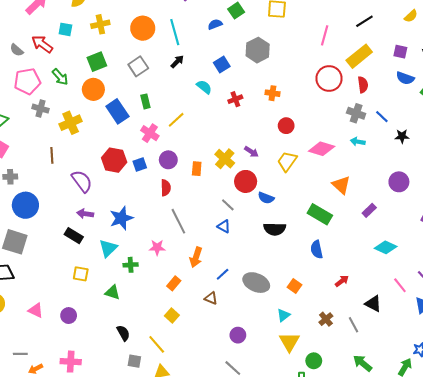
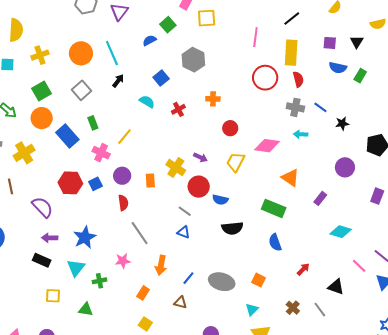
yellow rectangle: (359, 56) -> (291, 53), turned -40

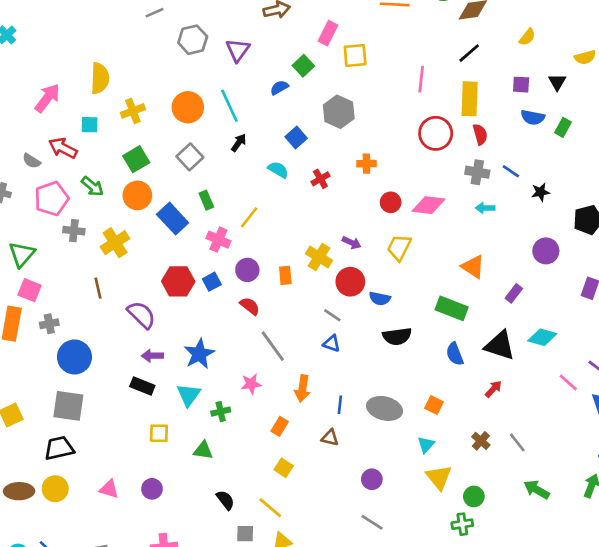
pink diamond: (267, 146) -> (428, 205), moved
red semicircle: (123, 203) -> (250, 306), turned -42
blue line: (188, 278) -> (340, 405), turned -32
black triangle: (336, 287) -> (500, 345), moved, size x1.4

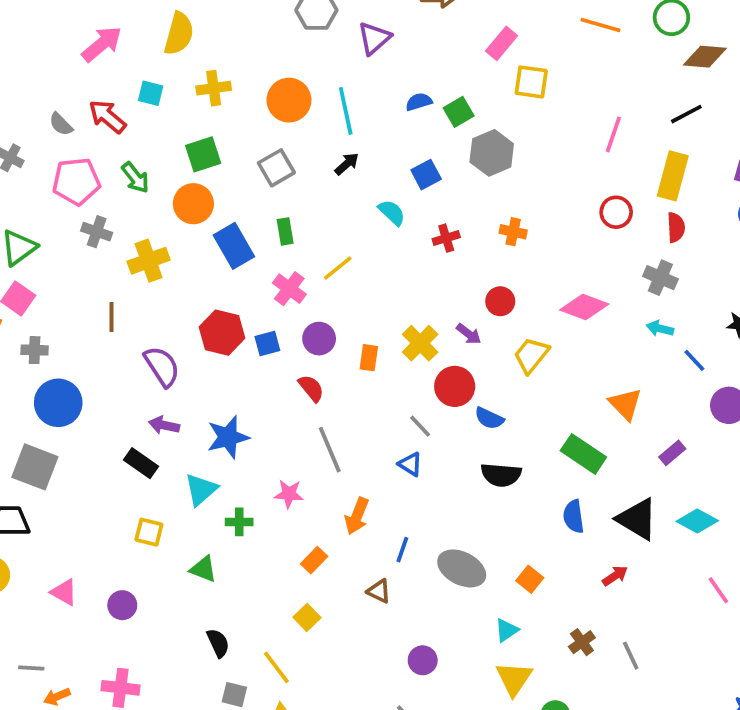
green square: (303, 66) -> (459, 112), moved
red circle: (436, 133) -> (616, 212), size x0.7
blue line: (511, 171) -> (694, 360), moved
red circle: (391, 202) -> (500, 301), moved

